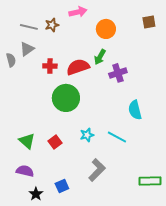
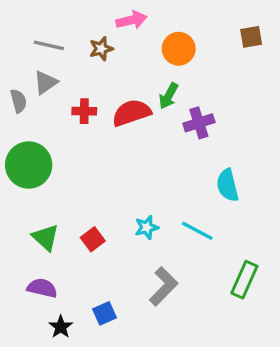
brown star: (52, 25) -> (101, 49), moved
green circle: (66, 98) -> (29, 165), moved
green rectangle: (150, 181) -> (244, 280), moved, turned -65

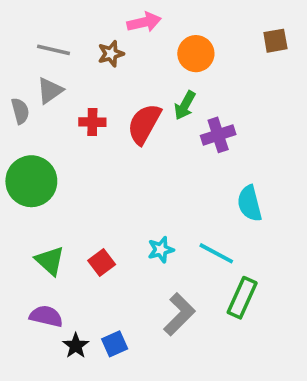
red semicircle: (131, 113) -> (144, 124), turned -42
green rectangle: (244, 280) -> (242, 298), moved
black star: (61, 327) -> (76, 346), moved

